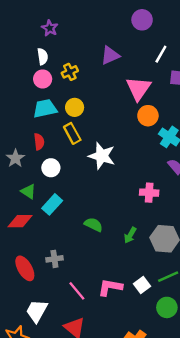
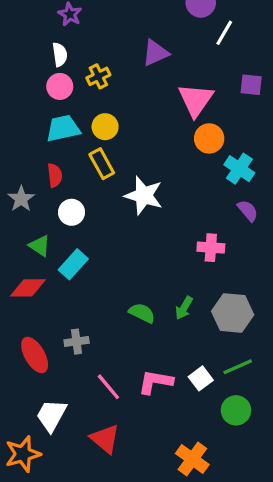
white line: (161, 54) -> (224, 33), moved
green semicircle: (94, 225) -> (142, 313), moved

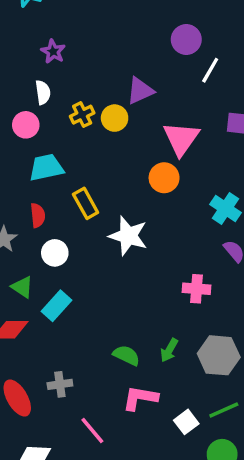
pink circle: (60, 86) -> (26, 125), moved
yellow circle: (105, 127) -> (115, 118), moved
orange circle: (209, 138) -> (164, 178), moved
pink L-shape: (155, 382) -> (140, 398), moved

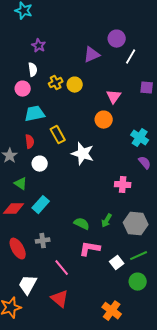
purple triangle: (140, 91) -> (92, 55), moved
pink triangle: (181, 139) -> (114, 97), size x0.7
cyan rectangle: (57, 306) -> (41, 205), moved

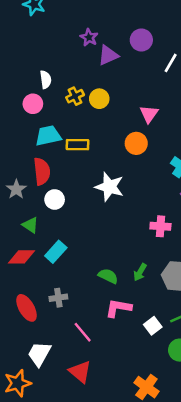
purple circle: (117, 39) -> (141, 40), moved
purple star: (39, 46) -> (89, 37), moved
purple triangle: (92, 55) -> (108, 55), moved
yellow rectangle: (58, 135) -> (78, 145), moved, turned -60
red semicircle: (30, 142) -> (42, 171), size x1.5

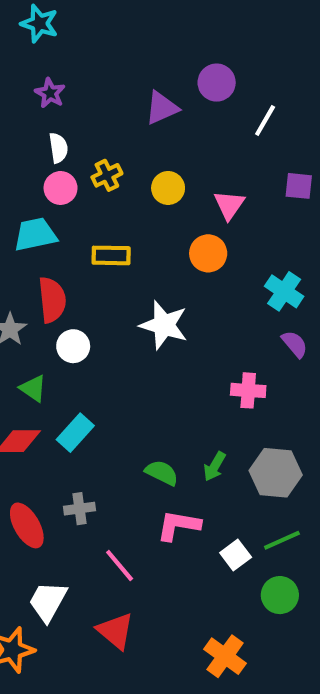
purple star: (89, 37) -> (50, 93), moved
yellow circle: (99, 99) -> (168, 188), moved
pink circle: (33, 104) -> (61, 188), moved
cyan trapezoid: (48, 136) -> (35, 234), moved

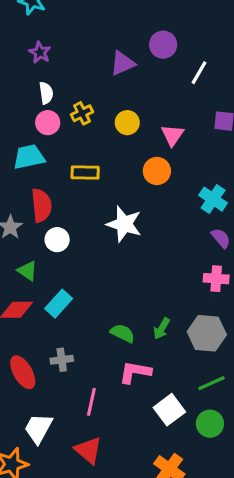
pink cross: (248, 390) -> (216, 279), moved
white square: (236, 555) -> (169, 410), moved, size x1.4
pink line: (120, 566) -> (91, 402), turned 52

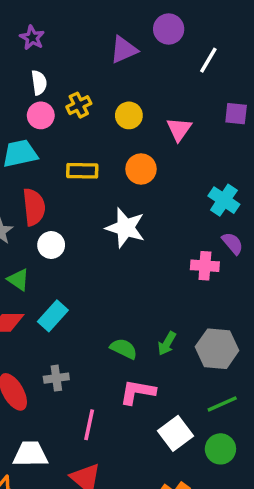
orange circle: (157, 171) -> (141, 169), moved
pink cross: (216, 279) -> (205, 266), moved
white trapezoid: (38, 428) -> (30, 454), turned 60

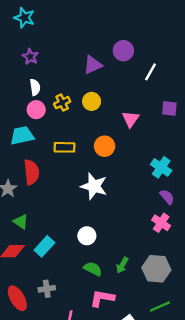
yellow circle: (129, 115) -> (92, 101), moved
white circle: (51, 245) -> (87, 236), moved
pink cross: (205, 266) -> (161, 223), moved, turned 30

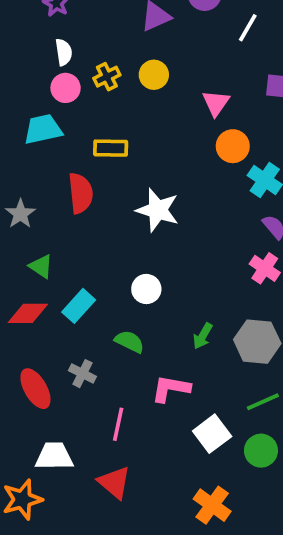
orange circle: (105, 146) -> (233, 146), moved
red semicircle: (31, 172) -> (81, 193), moved
green semicircle: (93, 269) -> (129, 342), moved
gray cross: (47, 289) -> (82, 374), turned 35

